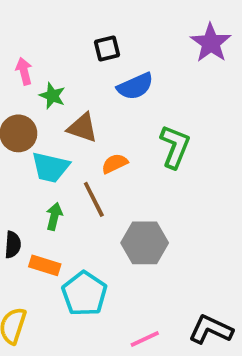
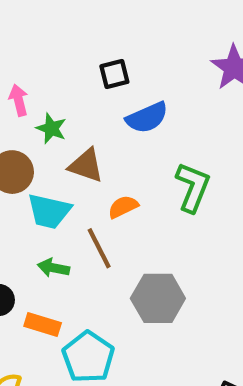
green arrow: (54, 216) -> (53, 268), turned -92

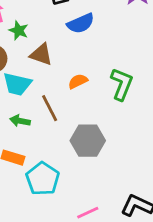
green L-shape: (193, 187) -> (122, 84), moved
orange semicircle: (123, 207) -> (78, 81), moved

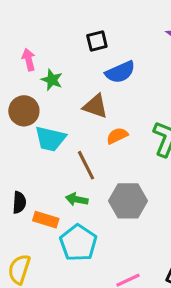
brown triangle: (41, 54) -> (95, 106), moved
green arrow: (20, 121) -> (77, 199), moved

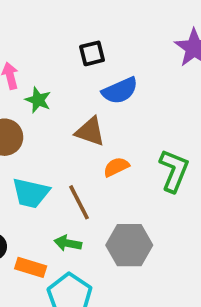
cyan trapezoid: (50, 139) -> (31, 193), moved

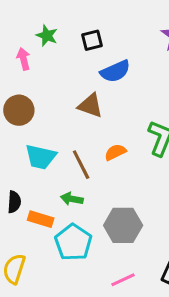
green star: (38, 100) -> (47, 36), moved
orange semicircle: (116, 167) -> (115, 152), moved
gray hexagon: (129, 245) -> (123, 225), moved

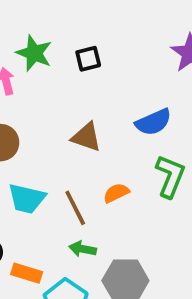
green star: (47, 36) -> (34, 53), size x1.4
blue semicircle: (115, 71) -> (153, 122), moved
green arrow: (72, 199) -> (83, 249), moved

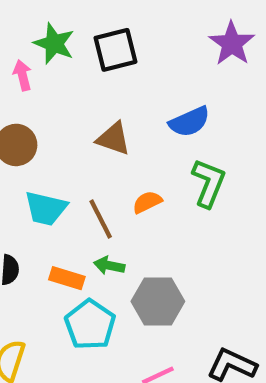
black square: (88, 59) -> (115, 50), size x1.5
orange rectangle: (27, 273) -> (67, 278), moved

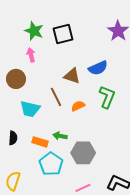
pink arrow: (22, 75) -> (31, 55), moved
brown triangle: (113, 139) -> (72, 76), moved
brown line: (101, 219) -> (56, 97), moved

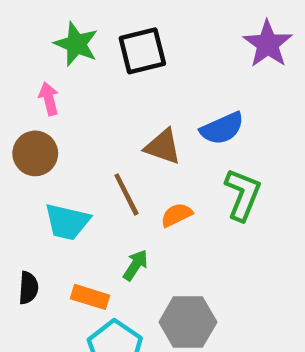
pink arrow: (31, 55) -> (49, 99), moved
green arrow: (60, 136) -> (135, 265), moved, turned 112

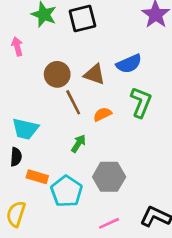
pink arrow: (49, 99) -> (17, 46), moved
brown circle: (35, 153) -> (57, 74), moved
cyan trapezoid: (67, 222) -> (25, 129), moved
orange rectangle: (90, 297) -> (37, 177), moved

